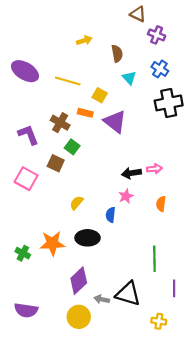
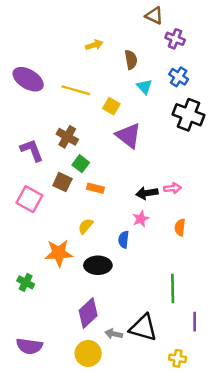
black cross: (169, 103) -> (188, 115), turned 32
orange rectangle: (85, 113) -> (95, 188), moved
orange star: (52, 243) -> (59, 253), moved

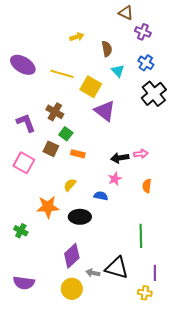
yellow square: (111, 106) -> (91, 87), size x1.5
black cross: (188, 115) -> (154, 94), turned 30
blue semicircle: (124, 240) -> (101, 196), turned 96
purple line: (195, 322) -> (155, 273), moved

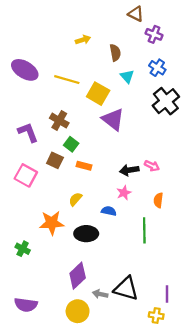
pink arrow: (141, 154) -> (152, 166), turned 32
green line: (141, 236) -> (144, 230), moved

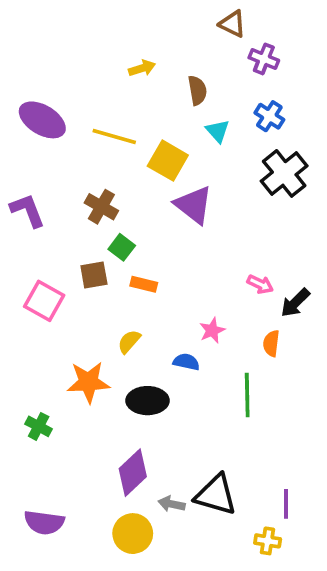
purple L-shape: (28, 132) -> (27, 210), moved
brown square: (55, 160) -> (94, 275), turned -35
black arrow: (129, 170) -> (295, 303), moved, turned -36

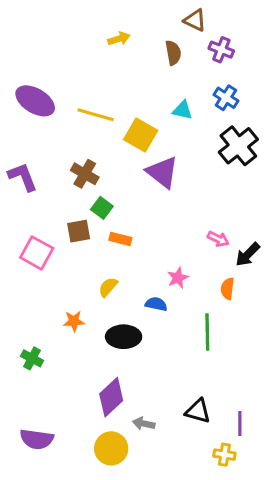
yellow arrow: (142, 68) -> (119, 39), moved
brown semicircle: (197, 90) -> (173, 53), moved
cyan triangle: (218, 131) -> (183, 110), turned -35
orange star: (88, 382) -> (74, 321), size x0.6
black triangle: (216, 495) -> (198, 411), moved, size x0.7

